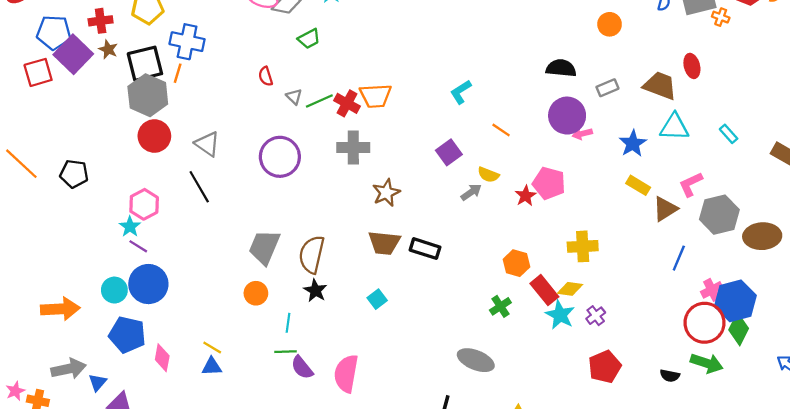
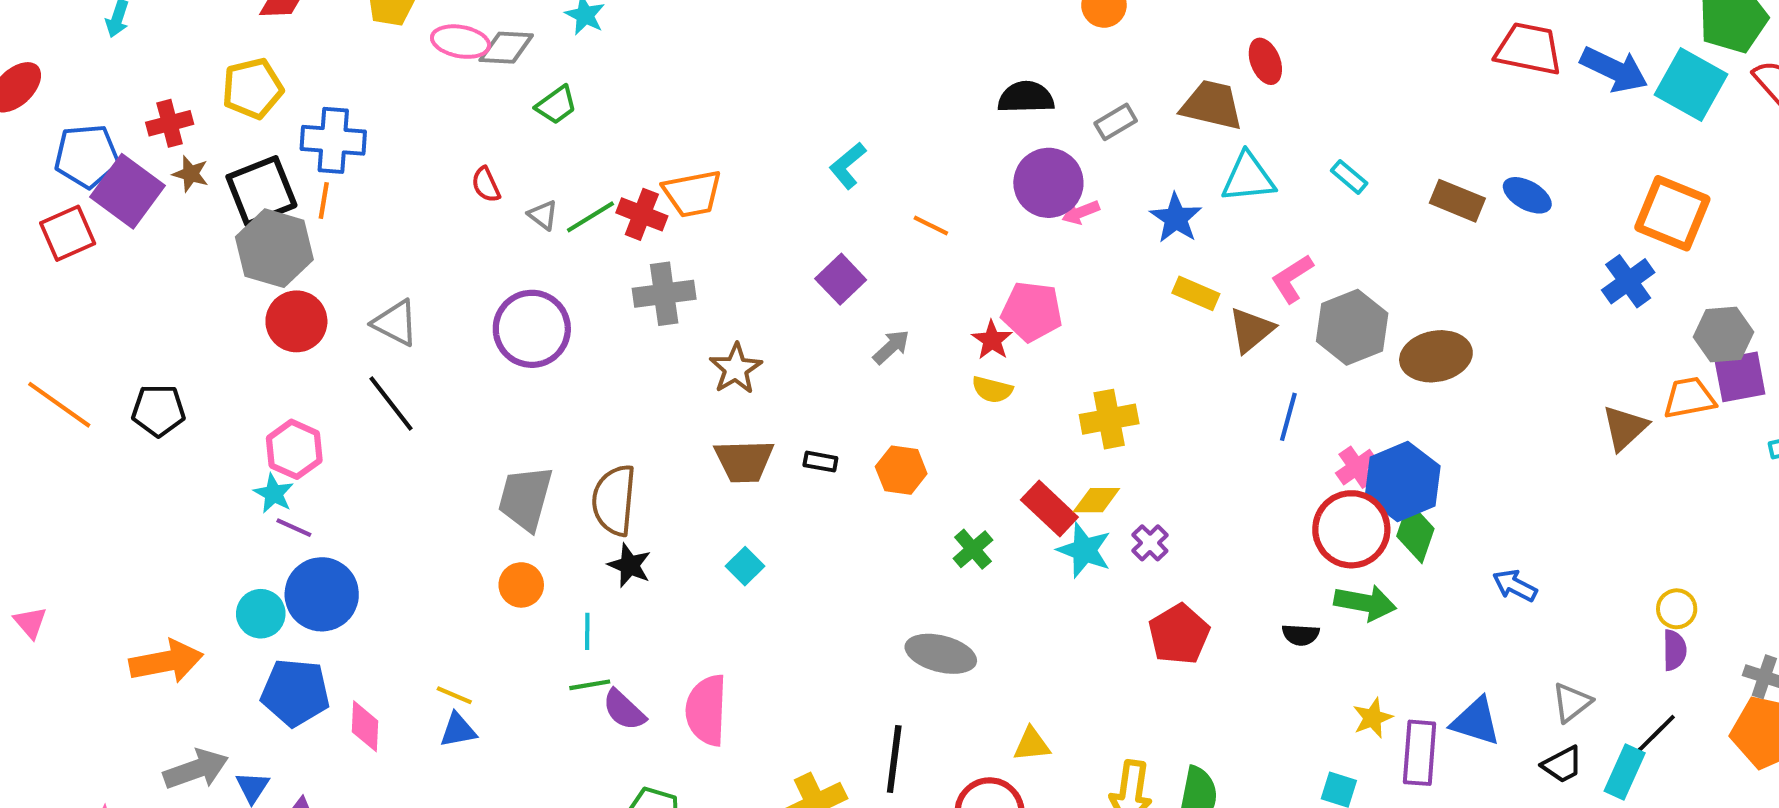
yellow semicircle: (488, 175) -> (992, 390), moved
black rectangle: (425, 249) -> (820, 462), size x0.6
orange hexagon: (516, 263) -> (901, 470), moved

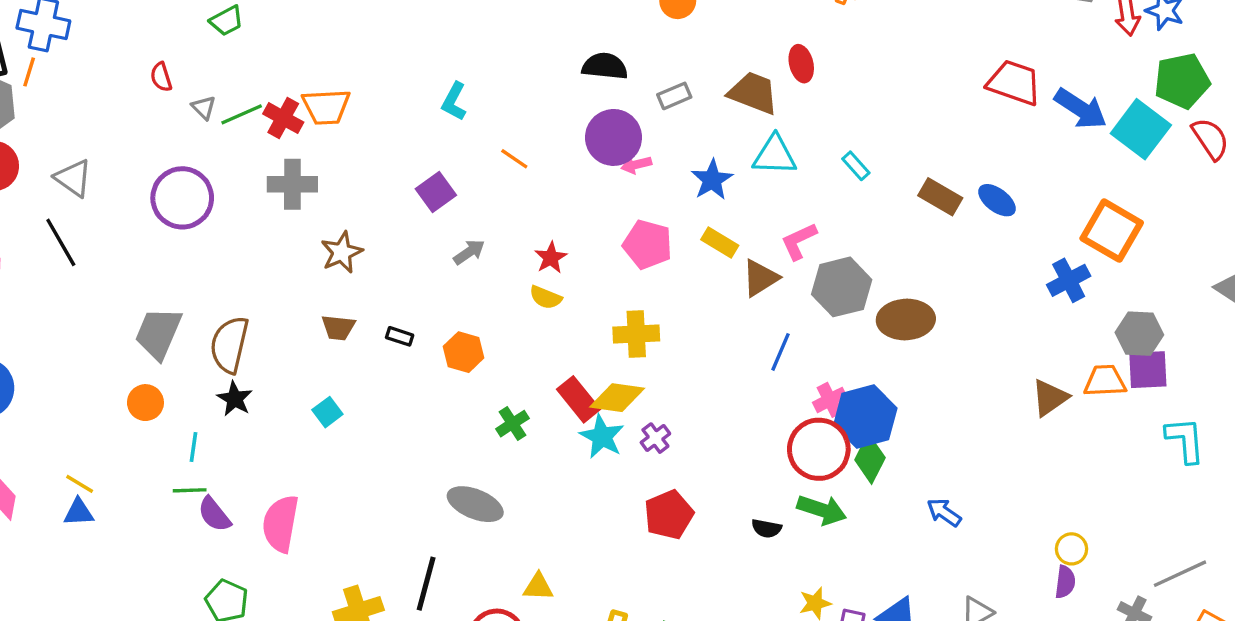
cyan L-shape: (848, 166) -> (454, 101), turned -30
pink pentagon: (1032, 311) -> (648, 244), moved
brown trapezoid: (744, 461) -> (338, 328), size x0.7
yellow diamond: (1096, 500) -> (617, 398), size x1.4

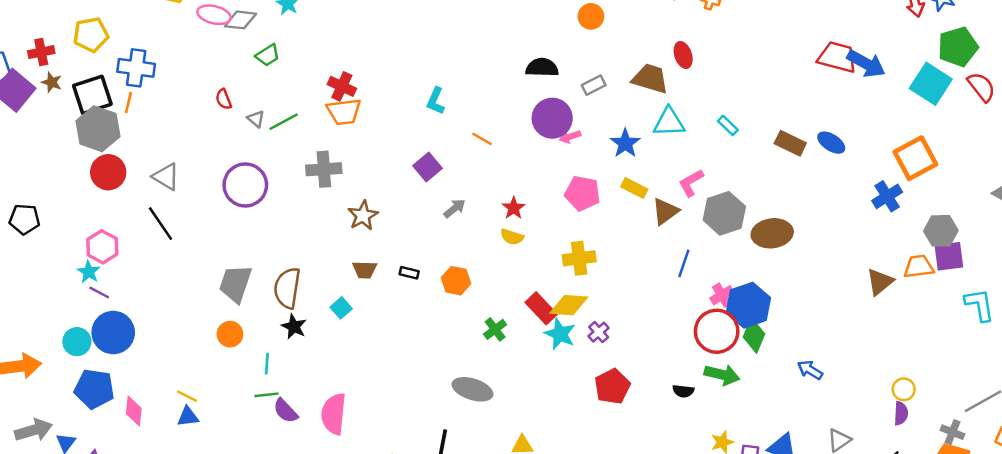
blue arrow: (1081, 109) -> (866, 64), moved
red cross: (283, 118) -> (342, 86), moved
orange square: (1112, 231) -> (915, 158), turned 36
cyan square: (327, 412) -> (341, 308), moved

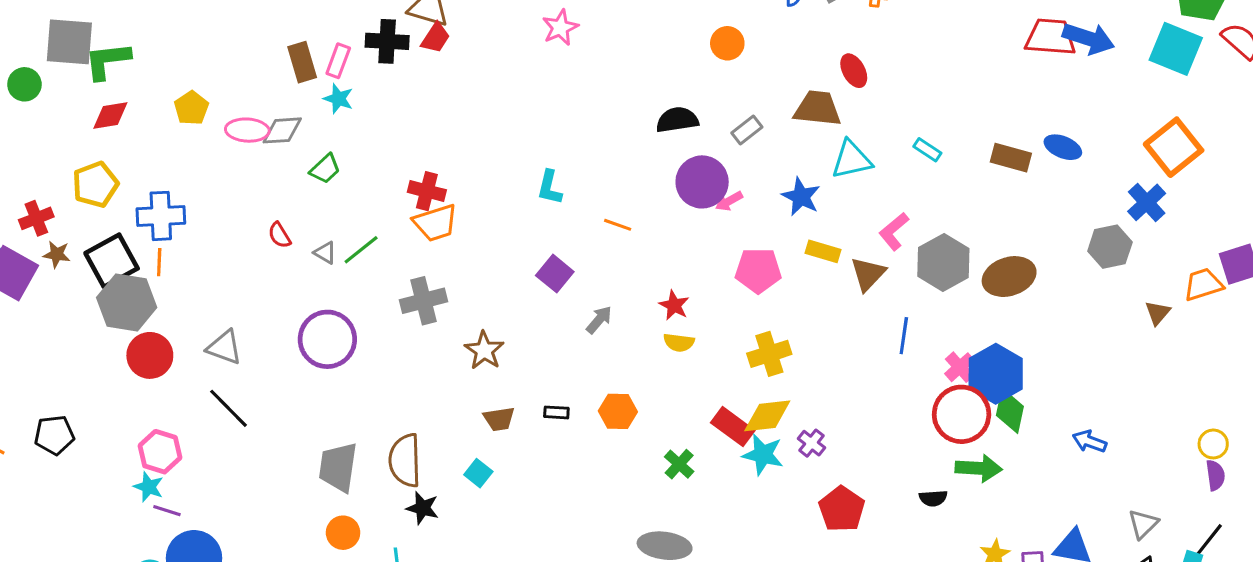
gray hexagon: (941, 231) -> (1110, 247), moved
brown triangle: (880, 282) -> (1158, 313), size x0.7

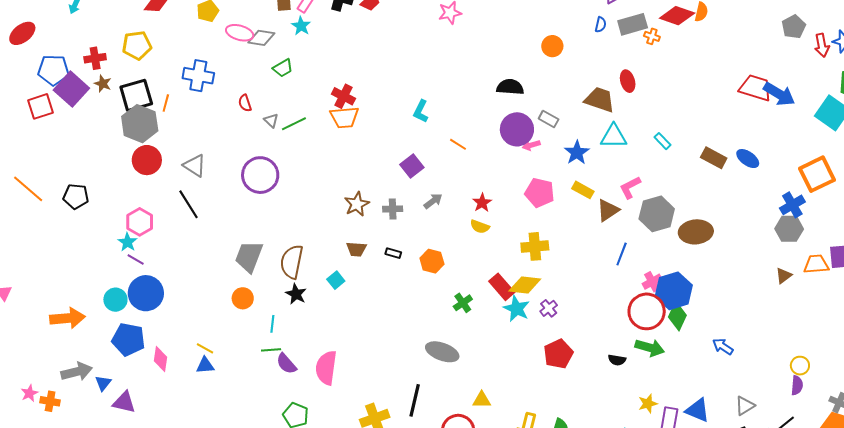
gray rectangle: (747, 130) -> (549, 119), moved, turned 54
blue cross: (161, 216) -> (198, 76), moved
gray hexagon: (1110, 247) -> (789, 229), moved
gray cross: (424, 301) -> (393, 209), moved, size x0.7

